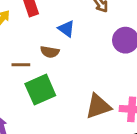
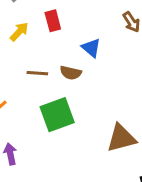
brown line: (21, 65) -> (37, 73), moved

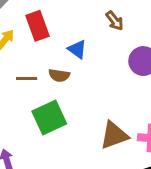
red rectangle: (53, 21) -> (37, 26), size x1.4

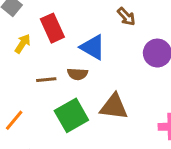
blue triangle: (77, 49) -> (93, 47), size x1.4
brown triangle: (114, 135) -> (114, 107), moved, turned 32

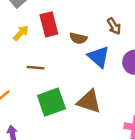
blue triangle: (93, 47) -> (99, 57), moved
brown semicircle: (77, 74) -> (78, 38), moved

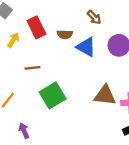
brown triangle: (89, 101) -> (105, 95), moved

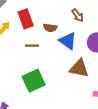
brown line: (32, 68) -> (32, 46), moved
brown triangle: (105, 95) -> (79, 68), moved

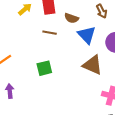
green square: (34, 81) -> (44, 68), size x0.7

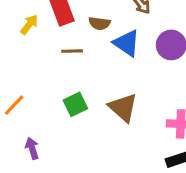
brown triangle: (93, 65) -> (123, 108), moved, turned 30

